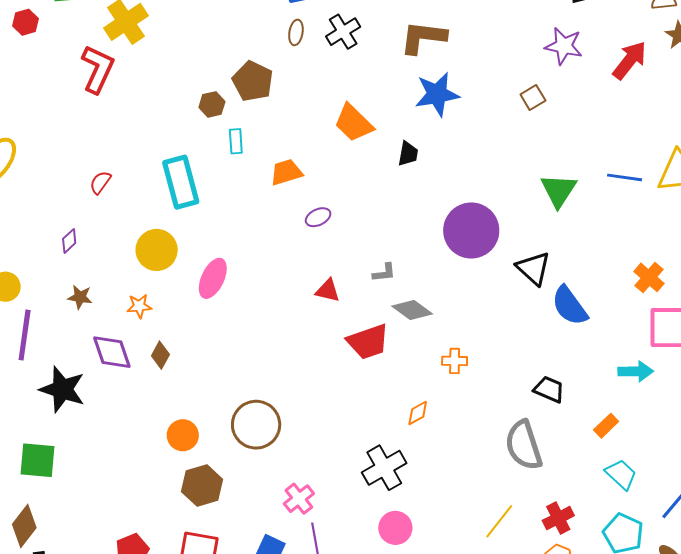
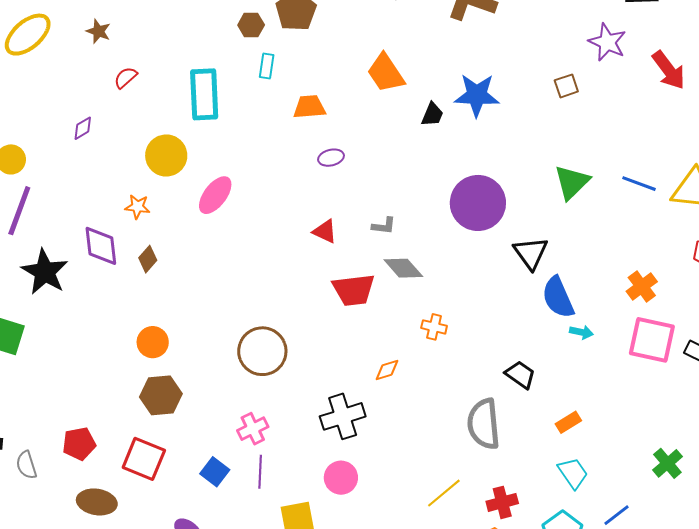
red arrow: (630, 60) -> (669, 70), turned 93
blue star: (437, 94) -> (477, 95), moved
brown star: (80, 297) -> (98, 31), moved
cyan arrow: (636, 371) -> (581, 332), moved, size x0.7
brown circle: (256, 425) -> (262, 351), moved

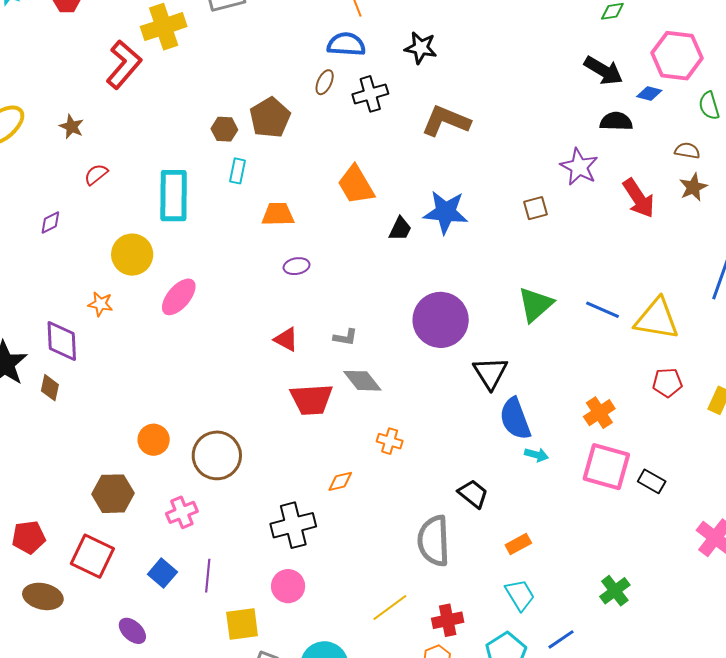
brown diamond: (148, 259) -> (50, 388), moved, turned -32
orange circle: (153, 342) -> (154, 440), moved
pink cross: (253, 429) -> (182, 512), moved

